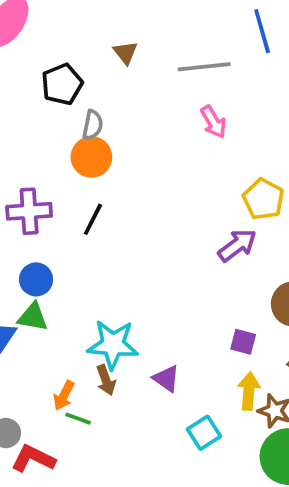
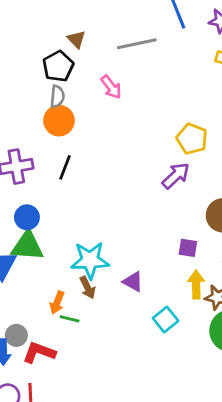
black pentagon: (62, 84) -> (58, 66), moved
pink arrow: (213, 122) -> (111, 87), moved
green triangle: (33, 317) -> (27, 246), size x1.4

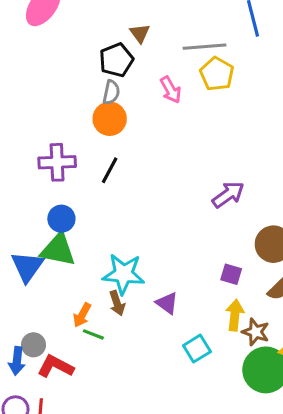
yellow pentagon: (192, 139) -> (217, 74), moved

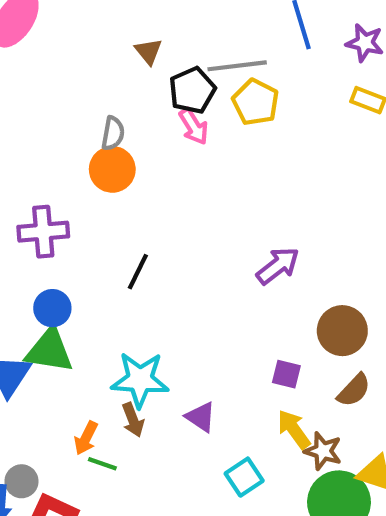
black pentagon: (116, 60) -> (192, 90), moved
black line: (110, 170) -> (138, 272), moved
yellow arrow: (235, 315) -> (294, 429), turned -40

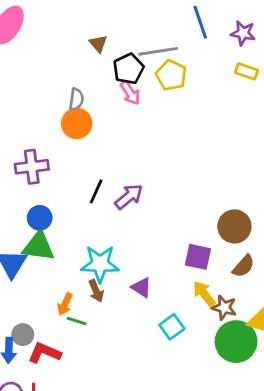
purple arrow: (278, 266) -> (129, 197), moved
purple square: (286, 374) -> (198, 257), size x1.4

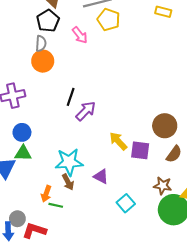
black pentagon: (128, 69) -> (48, 21), moved
black line: (96, 191) -> (71, 97), moved
green triangle: (39, 246) -> (23, 153), size x0.7
yellow arrow: (204, 294) -> (118, 141), moved

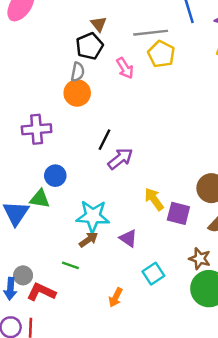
blue circle: (22, 132) -> (55, 176), moved
brown arrow: (68, 182) -> (88, 240), turned -105
orange arrow: (46, 194) -> (116, 297), moved

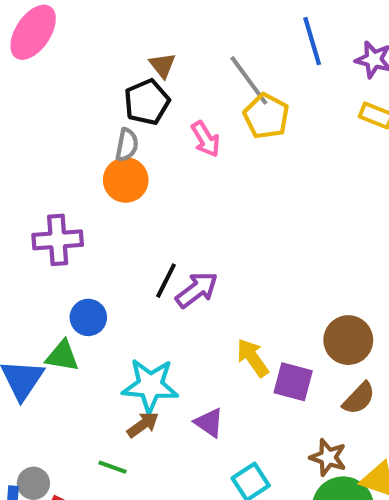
gray line: (151, 33) -> (249, 80), turned 60
black line: (105, 140) -> (166, 281), moved

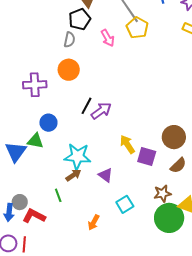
orange circle: (126, 180) -> (69, 70), moved
brown star: (328, 457) -> (162, 193), turned -30
green line: (113, 467) -> (58, 195), turned 48

